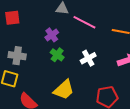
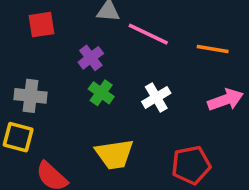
red square: (12, 18) -> (42, 25), moved
yellow trapezoid: (64, 90) -> (114, 154), turned 35

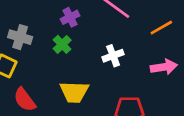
orange line: (213, 49) -> (161, 28), turned -50
green cross: (101, 93) -> (62, 44), moved

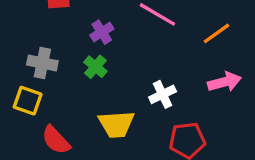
white cross: (113, 56) -> (163, 94), moved

